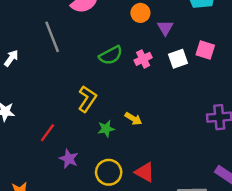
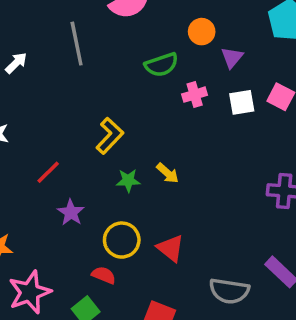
green semicircle: (111, 55) -> (161, 65), moved

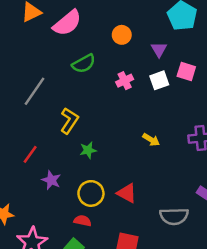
gray line: (77, 44) -> (34, 91), moved, turned 56
purple triangle: (232, 57) -> (159, 49), moved
green semicircle: (161, 65) -> (84, 64), moved
yellow arrow: (168, 173) -> (151, 140), moved

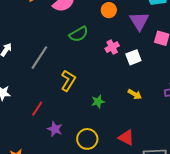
purple triangle: (159, 49) -> (139, 21), size x1.5
white square: (159, 80) -> (133, 57), moved
green star: (88, 150) -> (98, 102), moved
red triangle: (127, 193) -> (126, 138), moved

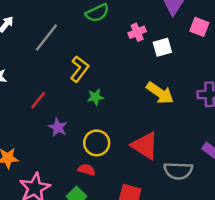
yellow arrow: (135, 94) -> (160, 93), size x1.6
green star: (98, 102) -> (95, 97), moved
red triangle: (126, 138) -> (145, 145), size x1.4

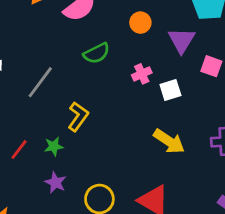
green star: (95, 97) -> (54, 146), moved
red line: (38, 100) -> (19, 150), moved

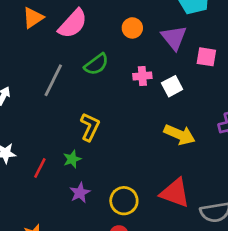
pink cross: (142, 74) -> (142, 76), turned 30
gray line: (40, 82) -> (53, 80), moved
purple star: (55, 183) -> (80, 193), turned 30

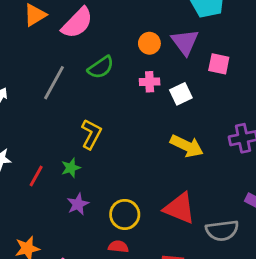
orange circle: (132, 28) -> (149, 43), moved

